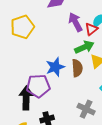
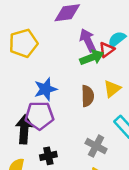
green arrow: (84, 47) -> (92, 57), moved
blue star: (55, 67) -> (45, 89), moved

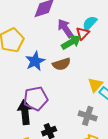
blue star: (45, 89) -> (35, 61), moved
yellow triangle: (112, 89) -> (95, 85), moved
brown semicircle: (88, 96) -> (61, 64), moved, turned 84

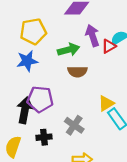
green arrow: (71, 42) -> (69, 50), moved
blue star: (35, 61) -> (27, 61), moved
gray cross: (88, 116) -> (74, 125), moved

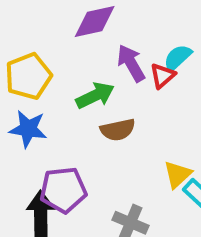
blue star: (27, 61) -> (28, 129), turned 30

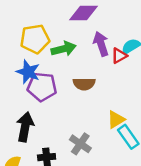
green arrow: (95, 95) -> (64, 49), moved
purple pentagon: (63, 190) -> (42, 87), moved

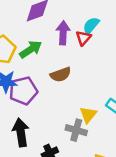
purple arrow: (101, 44) -> (63, 33), turned 40
yellow triangle: (116, 120) -> (88, 115), moved

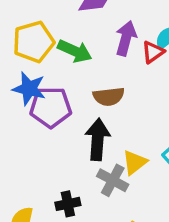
green arrow: (31, 49) -> (75, 51), turned 45
black arrow: (21, 132) -> (98, 139), moved

